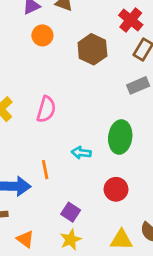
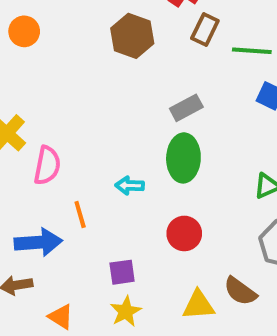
orange circle: (42, 35) -> (24, 31), moved
gray rectangle: (138, 85) -> (186, 108), moved
pink semicircle: (46, 109) -> (47, 165), moved
purple square: (71, 212) -> (122, 272), turned -36

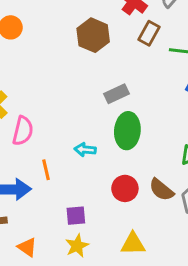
gray rectangle: (186, 108) -> (117, 94), moved
brown semicircle: (240, 291) -> (161, 190), moved

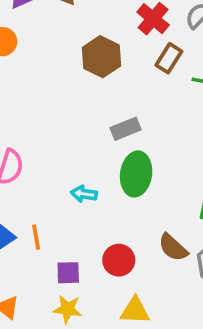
orange line: (46, 170) -> (36, 237), moved
red circle: (125, 188) -> (119, 260), moved
yellow star: (77, 246) -> (67, 309), turned 30

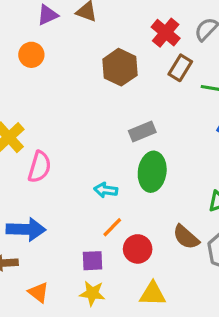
orange line: (36, 237) -> (112, 227), moved, turned 55

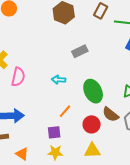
green ellipse: (152, 172) -> (93, 91), moved, turned -30
cyan arrow: (106, 190) -> (59, 80), moved
red circle: (138, 249) -> (92, 124), moved

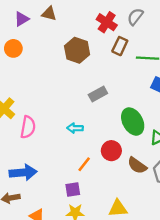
green ellipse: (93, 91) -> (133, 122), moved
red circle: (92, 124) -> (111, 151), moved

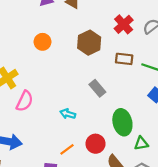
brown rectangle: (120, 46) -> (124, 59), moved, turned 56
orange circle: (13, 48) -> (43, 42), moved
gray rectangle: (98, 94) -> (97, 88), turned 63

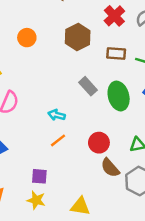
green ellipse: (122, 122) -> (119, 96), moved
red circle: (96, 144) -> (99, 143), moved
orange line: (67, 149) -> (58, 140), moved

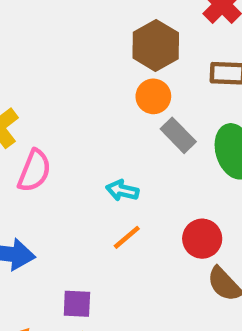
orange circle: (27, 38) -> (153, 96), moved
purple square: (39, 176) -> (77, 304), moved

